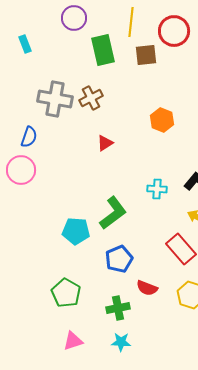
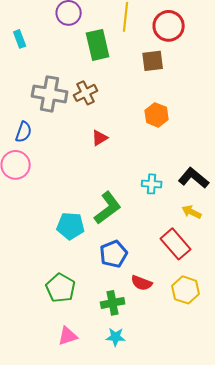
brown square: (146, 55) -> (153, 61), moved

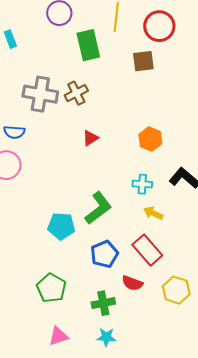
orange hexagon: (157, 115) -> (150, 139), moved
blue semicircle: (24, 132) -> (14, 132), turned 75
yellow arrow: (192, 212) -> (153, 213), moved
red rectangle: (176, 244) -> (147, 250), moved

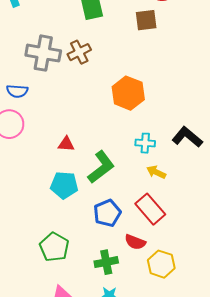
red triangle: (90, 138) -> (66, 144), moved, turned 36
orange hexagon: (150, 139) -> (128, 93), moved, size x1.4
yellow hexagon: (176, 290) -> (161, 264), moved

